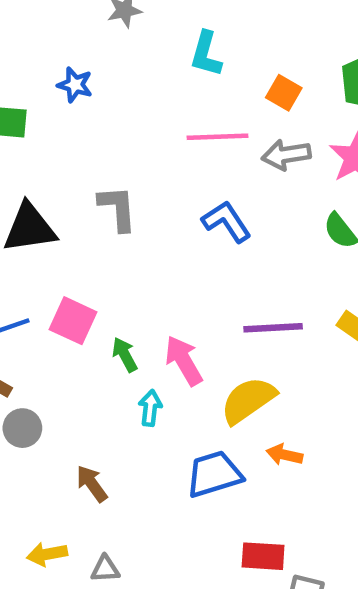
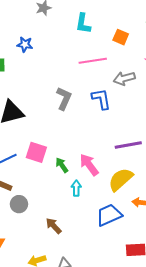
gray arrow: (286, 155) -> (124, 78), moved
gray L-shape: (118, 208) -> (64, 98), moved, turned 35
blue L-shape: (227, 222) -> (101, 99), turned 30

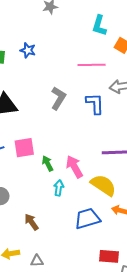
cyan L-shape: (83, 23) -> (99, 26), moved
blue star: (25, 44) -> (28, 50), moved
pink square: (36, 152) -> (24, 148), turned -35
yellow semicircle: (121, 179) -> (103, 185), turned 68

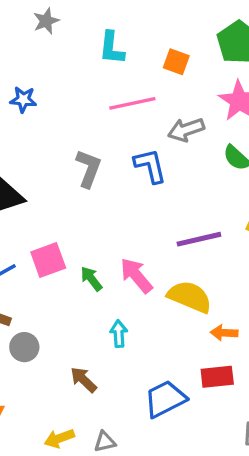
cyan L-shape: (99, 26) -> (112, 48), moved
cyan arrow: (59, 188) -> (119, 334), moved
blue trapezoid: (87, 219) -> (165, 399), moved
red rectangle: (109, 256) -> (217, 377), moved

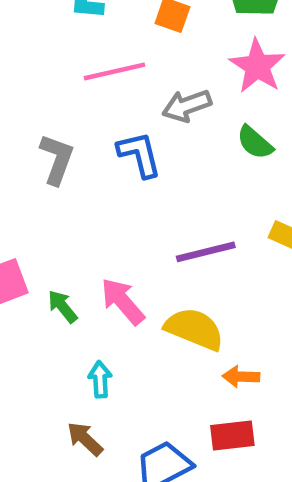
brown arrow: (84, 380) -> (85, 439), moved

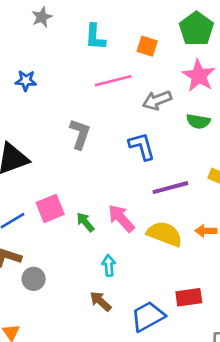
green semicircle: (255, 142) -> (198, 121), turned -30
blue L-shape: (139, 154) -> (142, 146), moved
orange arrow: (241, 377) -> (206, 231), moved

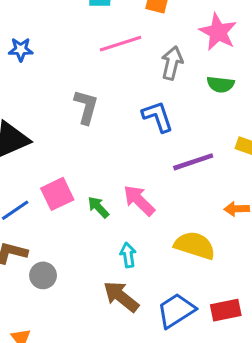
gray arrow: (157, 100) -> (172, 63), turned 128
yellow semicircle: (165, 234) -> (195, 245), moved
red rectangle: (189, 297) -> (226, 310), moved
brown arrow: (100, 301) -> (121, 297), size x1.4

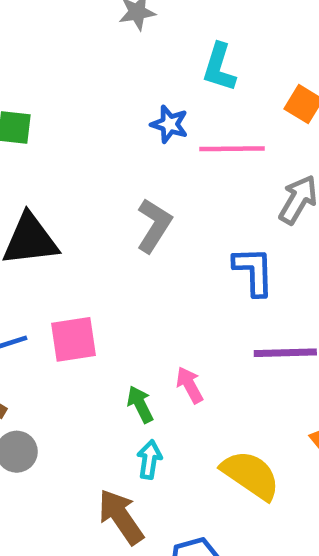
blue star: (21, 50) -> (169, 124), moved
pink arrow: (139, 200) -> (190, 385), size x0.7
green arrow: (98, 207) -> (140, 404), moved

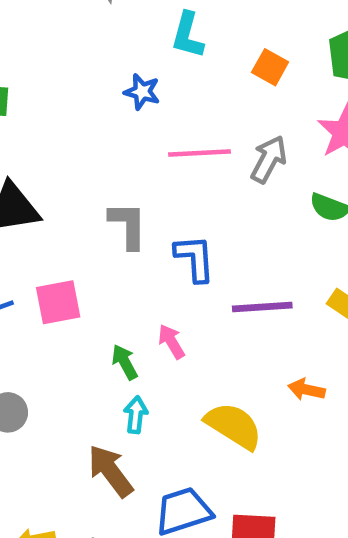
pink line: (232, 149) -> (200, 153), moved
gray L-shape: (154, 225) -> (128, 225), moved, turned -30
blue L-shape: (254, 271) -> (195, 258), moved

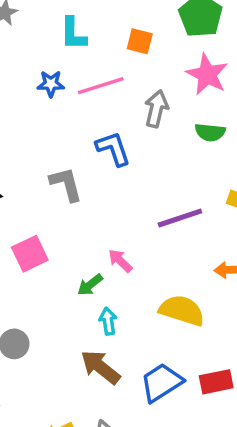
pink line: (200, 153) -> (101, 86), moved
blue L-shape: (195, 258) -> (113, 149), moved
green arrow: (125, 362) -> (90, 285), turned -84

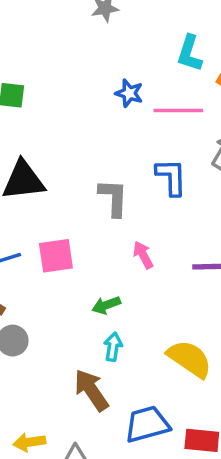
cyan L-shape: (73, 34) -> (190, 53), moved
pink arrow: (120, 261) -> (143, 255), moved

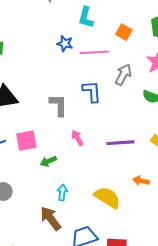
cyan L-shape: (190, 53) -> (86, 17), moved
green arrow: (106, 305) -> (48, 161), moved

